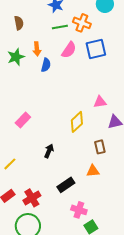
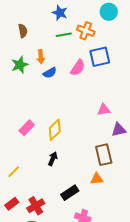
pink semicircle: (69, 50) -> (78, 68), moved
blue semicircle: (46, 65) -> (50, 73), turned 48
yellow diamond: (77, 122) -> (55, 130), moved
brown rectangle: (100, 147) -> (104, 155), size x1.5

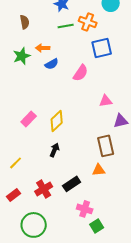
orange arrow: (41, 57) -> (43, 48), turned 96
pink semicircle: (78, 68) -> (81, 73), moved
red cross: (36, 206) -> (44, 189), moved

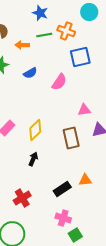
orange arrow: (43, 48) -> (22, 45), moved
brown rectangle: (106, 146) -> (71, 138), moved
orange triangle: (99, 170) -> (85, 180), moved
black rectangle: (72, 184) -> (62, 189), moved

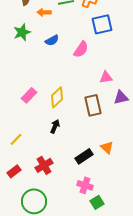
orange triangle: (85, 180) -> (107, 147), turned 48

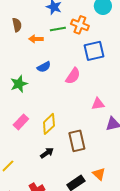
green star: (22, 32) -> (19, 84), moved
brown rectangle: (93, 105) -> (77, 141), moved
black arrow: (55, 126) -> (47, 153), turned 32

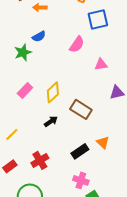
blue semicircle: (44, 67) -> (39, 36), moved
pink triangle: (98, 104) -> (101, 64), moved
brown rectangle: (77, 141) -> (81, 109), turned -45

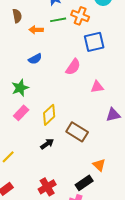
green star: (23, 52) -> (20, 88), moved
black rectangle: (80, 151) -> (84, 183), moved
red cross: (40, 160) -> (47, 187), moved

